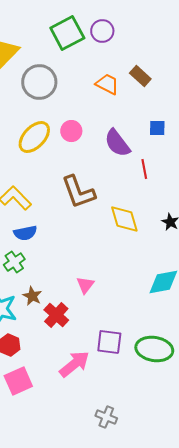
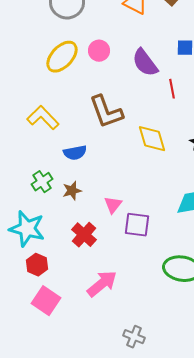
blue semicircle: (25, 233) -> (75, 153), moved
brown star: (32, 296) -> (72, 191), moved, turned 30
purple square: (109, 342) -> (137, 225), moved
pink square: (18, 381) -> (46, 301), turned -32

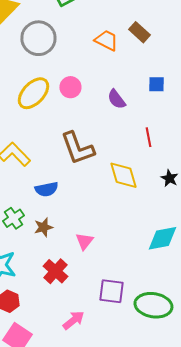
purple semicircle: (145, 63) -> (116, 99), size x0.7
red line: (172, 89) -> (148, 137), moved
purple square: (137, 225) -> (111, 291), moved
pink arrow: (102, 284) -> (73, 320), size x0.7

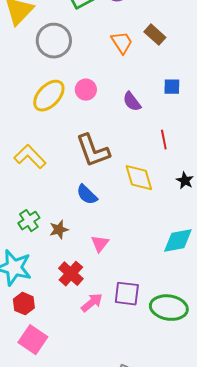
orange trapezoid: (106, 40) -> (122, 43), turned 30
blue semicircle: (46, 189) -> (87, 195), moved, turned 55
pink arrow: (73, 320) -> (92, 303), moved

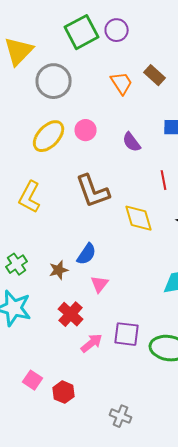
yellow L-shape: (30, 157) -> (30, 197), turned -108
blue semicircle: (87, 195) -> (87, 254), moved, turned -100
green cross: (29, 221) -> (17, 264), moved
red hexagon: (24, 304) -> (64, 392), moved
pink square: (33, 340) -> (33, 380), size x0.7

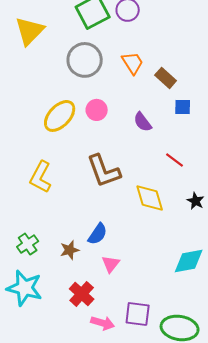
brown rectangle: (155, 75) -> (166, 78), moved
gray circle: (54, 81) -> (85, 60), moved
red line: (164, 180) -> (175, 160), turned -42
pink arrow: (92, 343) -> (103, 323), turned 55

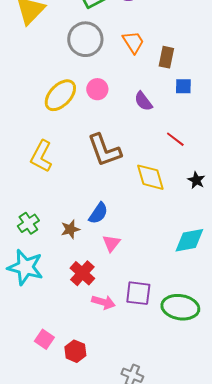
brown rectangle: (166, 78) -> (166, 57), turned 60

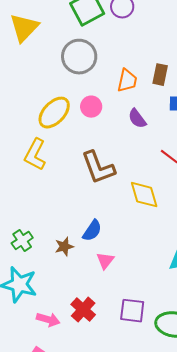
orange trapezoid: (133, 42) -> (127, 81), moved, turned 45
yellow L-shape: (41, 156) -> (35, 155), moved
red cross: (82, 273) -> (83, 310), moved
pink arrow: (103, 302) -> (48, 320), moved

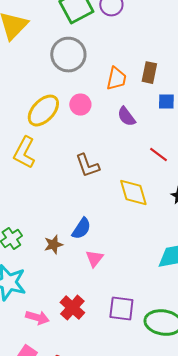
brown L-shape: (98, 168) -> (87, 166), size x0.7

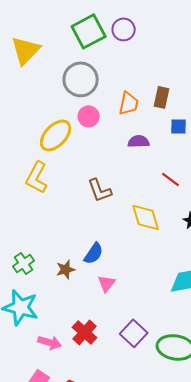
pink circle: (80, 105) -> (89, 116), moved
purple semicircle: (126, 117) -> (139, 141), turned 125
purple square: (121, 309) -> (134, 333), turned 36

